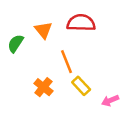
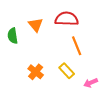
green semicircle: (16, 43) -> (13, 36), turned -42
orange line: (66, 62) -> (77, 46), moved

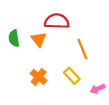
red semicircle: (67, 19) -> (57, 21), moved
orange triangle: (36, 25) -> (39, 39), moved

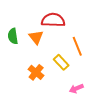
yellow rectangle: (72, 76) -> (61, 62), moved
pink arrow: (97, 89) -> (76, 89), moved

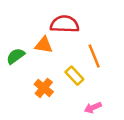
green semicircle: (13, 36) -> (16, 56), moved, turned 63
orange triangle: (36, 37) -> (44, 45), turned -42

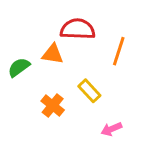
orange line: (94, 56) -> (119, 51), moved, turned 40

